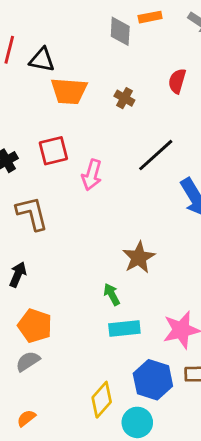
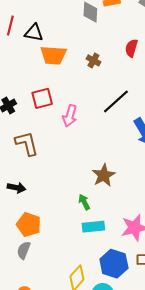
black arrow: (18, 275) -> (16, 188), turned 78
gray semicircle: (28, 361) -> (24, 250), turned -36

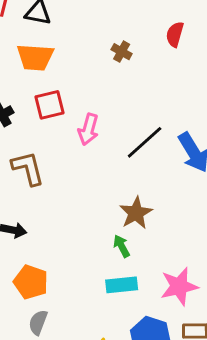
orange trapezoid: (53, 55) -> (35, 57), moved
black line: (116, 101) -> (145, 142), moved
green arrow: (84, 202) -> (122, 246), moved
gray semicircle: (24, 250) -> (38, 322), moved

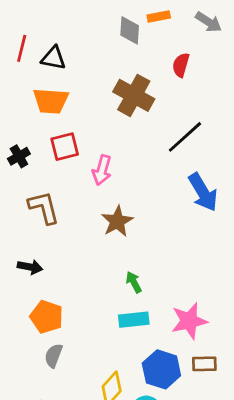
red semicircle: (175, 34) -> (181, 65), moved
brown cross: (122, 52) -> (134, 95), size x2.0
black line: (145, 142) -> (185, 137), moved
brown star: (136, 213) -> (117, 221), moved

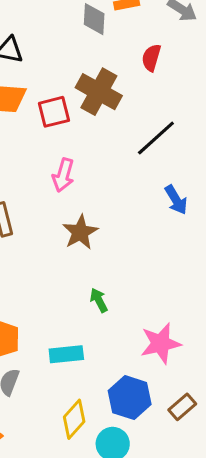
red square: (65, 147) -> (54, 112), moved
blue arrow: (203, 192) -> (176, 200), size x0.7
cyan rectangle: (134, 320) -> (66, 354), moved
brown rectangle: (204, 364) -> (182, 407), moved, turned -40

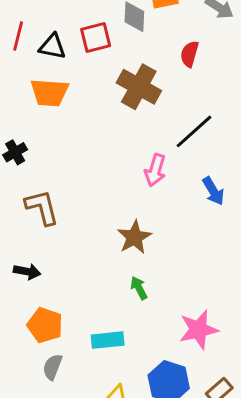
red square: (54, 112) -> (96, 38), moved
pink arrow: (63, 175) -> (155, 170), moved
brown star: (80, 232) -> (134, 237), moved

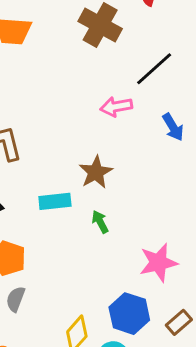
pink arrow: (155, 170) -> (116, 107), turned 64
cyan rectangle: (108, 340) -> (55, 201), moved

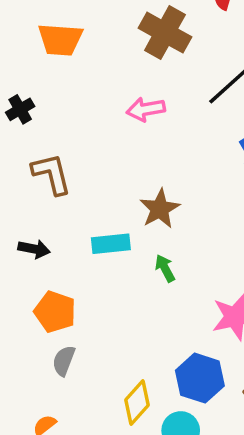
pink arrow: (116, 107) -> (146, 109), moved

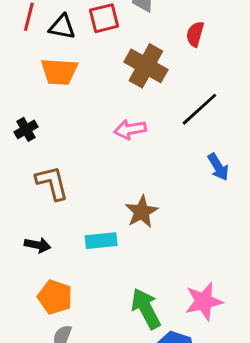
green arrow: (165, 268) -> (146, 309), moved, size x1.8

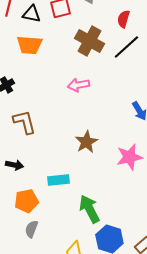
black line: (199, 109) -> (126, 47), moved
cyan rectangle: (101, 241) -> (58, 180), moved
orange pentagon: (55, 297) -> (26, 201), turned -30
pink star: (204, 301) -> (129, 157), moved

